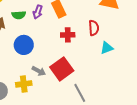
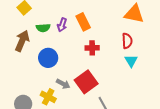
red semicircle: (94, 28) -> (127, 41), moved
cyan triangle: (107, 48) -> (131, 61), turned -40
yellow cross: (24, 84) -> (48, 97), turned 35

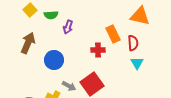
orange rectangle: (83, 22) -> (113, 34), moved
green semicircle: (43, 28) -> (51, 15), moved

